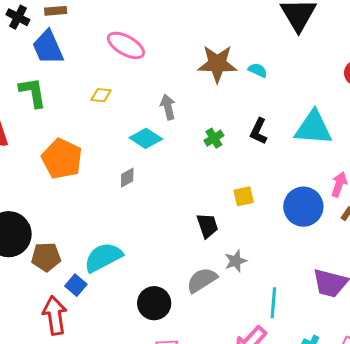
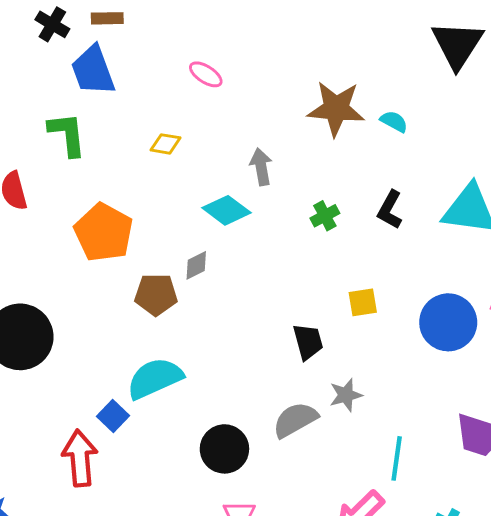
pink ellipse: (126, 45) -> (206, 74), size x0.6
brown pentagon: (46, 257) -> (156, 294), moved

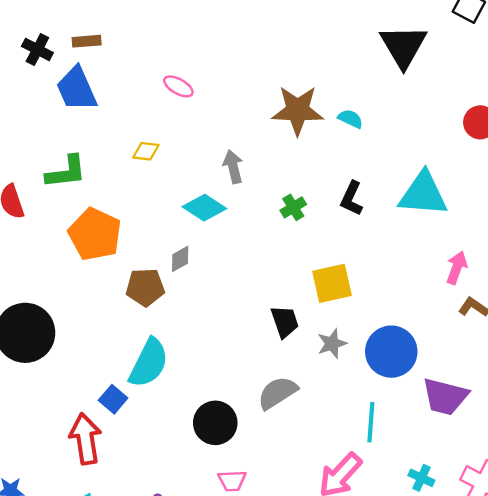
green L-shape: (67, 134) -> (66, 172), moved, turned 93
yellow square: (363, 302) -> (332, 283), size x1.5
blue circle: (448, 322) -> (391, 352), moved
cyan semicircle: (155, 378) -> (149, 363), turned 144
gray star: (346, 395) -> (332, 344), moved

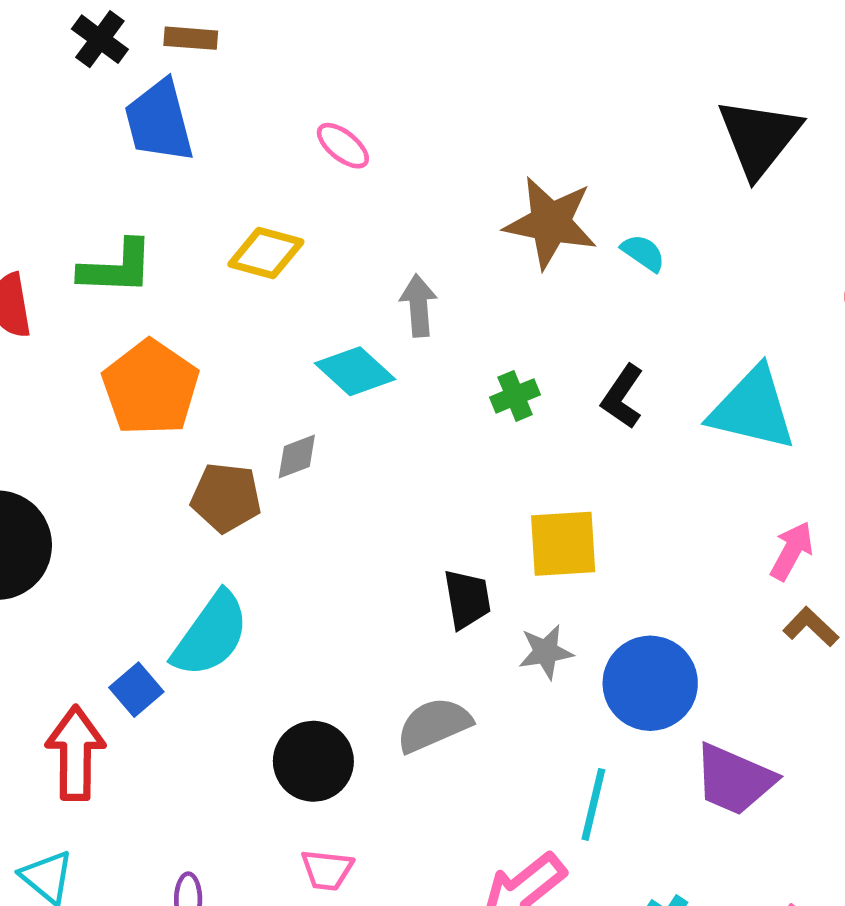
yellow diamond: (146, 151) -> (266, 253), size x1.4

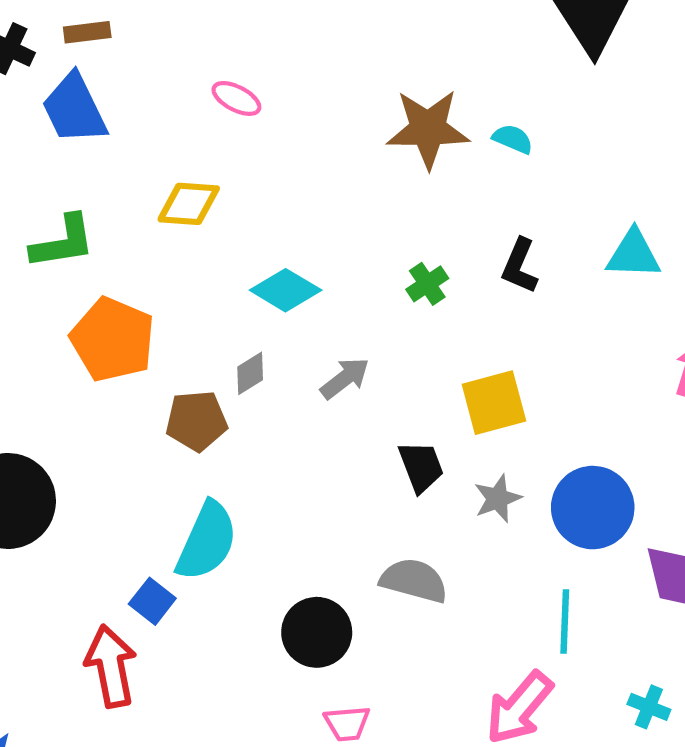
gray arrow: (419, 306) -> (345, 378), moved, turned 68
cyan triangle: (753, 409) -> (634, 254), size x0.7
gray semicircle: (434, 725) -> (414, 580), turned 50

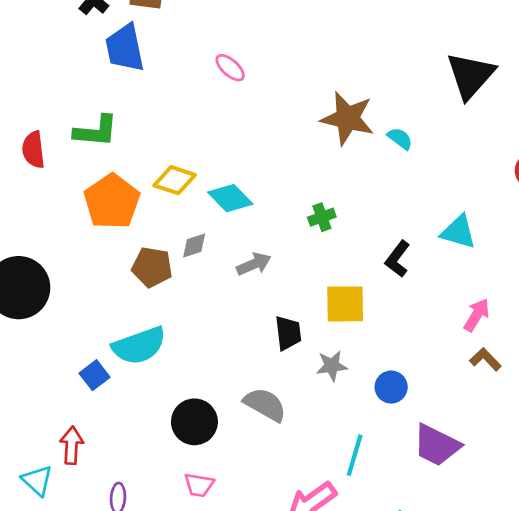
yellow diamond: (189, 204) -> (175, 180), moved
black L-shape: (520, 266) -> (398, 259), moved
blue circle: (593, 508) -> (391, 387), size x0.6
cyan semicircle: (207, 541) -> (139, 346), turned 32
red arrow: (111, 666) -> (72, 445), moved, size x0.7

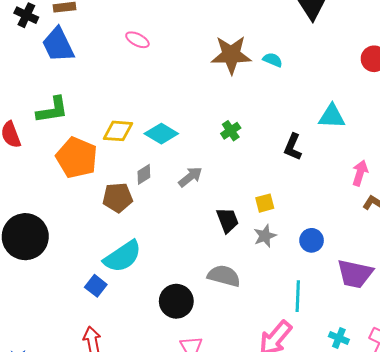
yellow square: (345, 304) -> (265, 203), moved, size x0.6

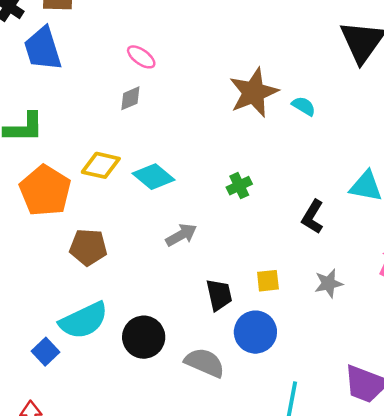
brown star: (231, 55) -> (254, 92), turned -30
gray diamond: (144, 174) -> (130, 98), moved
gray star: (265, 236) -> (329, 283), moved
blue circle: (312, 240) -> (255, 332), moved, size x1.4
black circle: (176, 301) -> (144, 337), moved

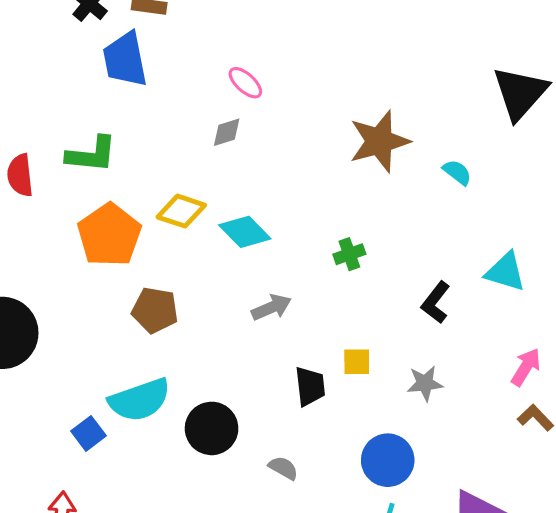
cyan semicircle: (304, 106) -> (457, 172), moved
yellow square: (268, 281) -> (357, 362), moved
gray star: (329, 283) -> (425, 383), moved
blue circle: (255, 332) -> (388, 460), moved
gray semicircle: (205, 363) -> (283, 468), size x0.6

